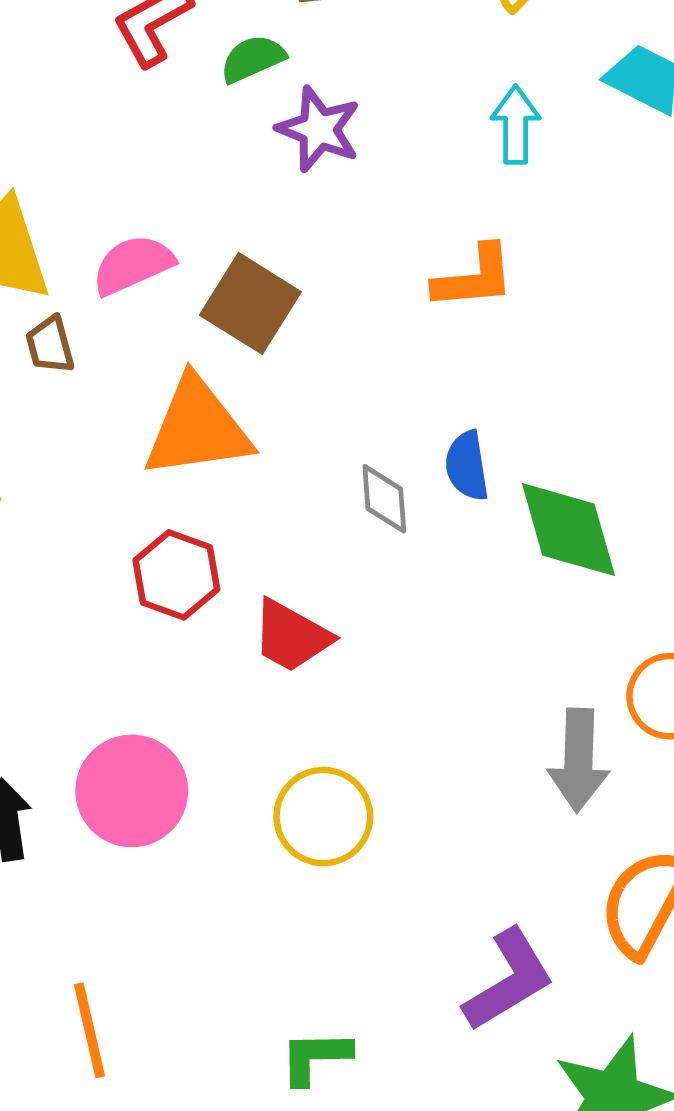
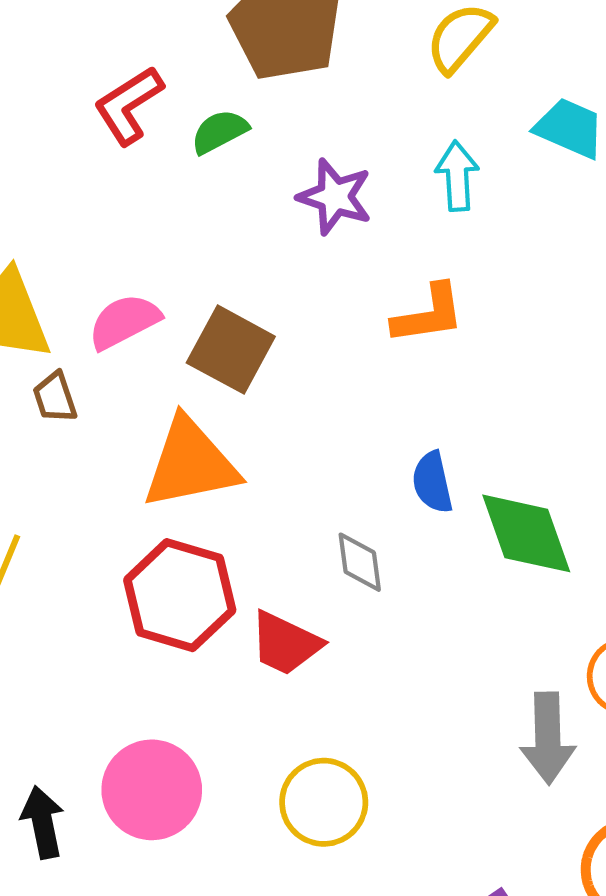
purple star: (319, 129) -> (335, 197), moved
gray diamond: (384, 499) -> (360, 562), moved
red hexagon: (176, 575) -> (180, 595), size x1.4

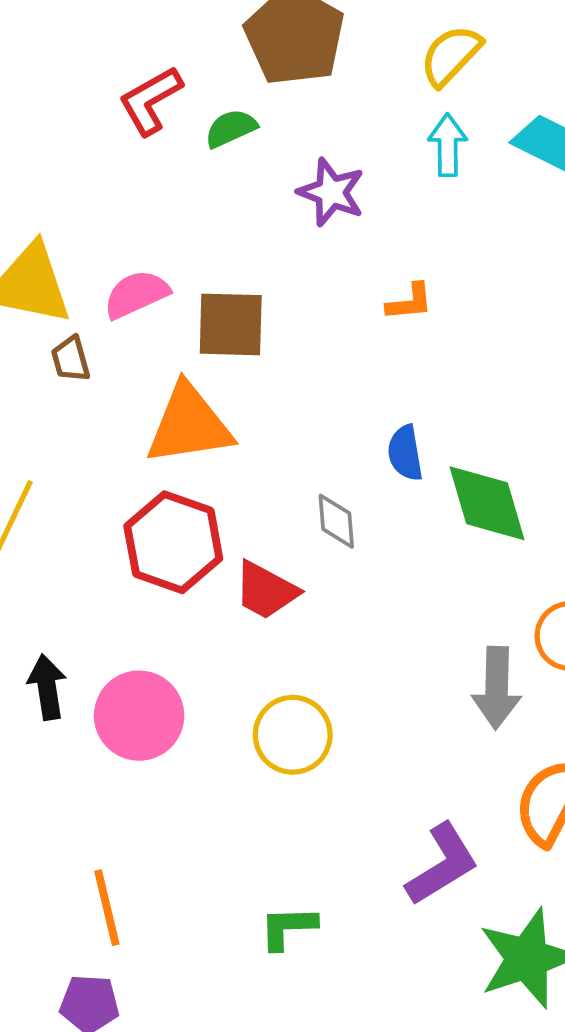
cyan arrow: (457, 176) -> (448, 145), moved
orange L-shape: (428, 314) -> (410, 302), size x0.7
brown square: (231, 350) -> (231, 324), turned -30
black arrow: (43, 822) -> (47, 687), moved

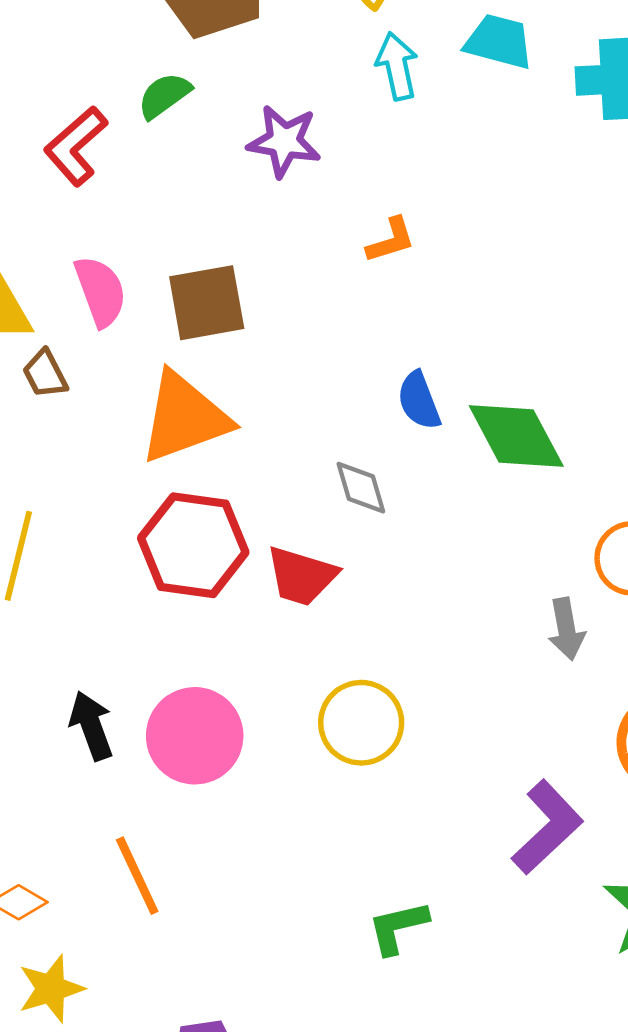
red L-shape: (150, 101) -> (76, 146), moved
pink semicircle: (136, 294) -> (100, 291), turned 106
gray arrow: (497, 688) -> (566, 629), size x0.7
orange line: (107, 908) -> (137, 876), moved

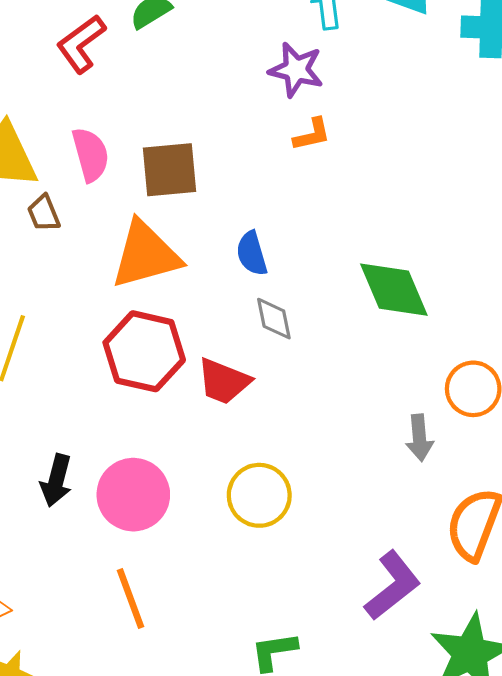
purple star: (284, 141) -> (296, 70), moved
blue semicircle: (419, 401) -> (252, 253), moved
black arrow: (91, 726) -> (56, 480), turned -150
orange line: (137, 876) -> (130, 598), moved

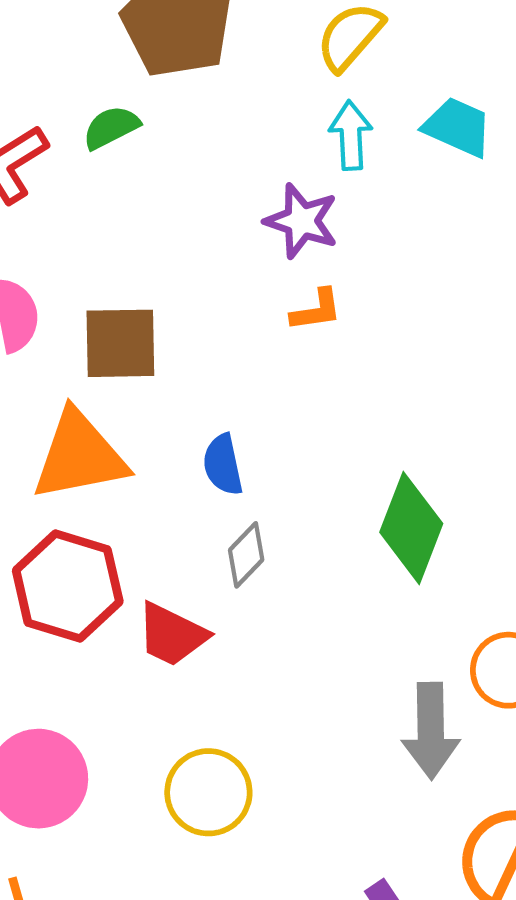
green diamond: (394, 290) -> (411, 528), turned 40
gray diamond: (274, 319) -> (246, 555), turned 51
gray arrow: (419, 438) -> (431, 731), size x1.5

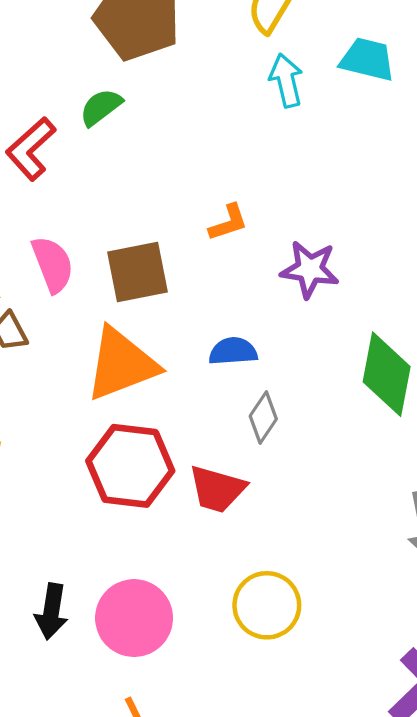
purple star: (301, 221) -> (310, 269), moved
orange L-shape: (316, 310) -> (228, 223), moved
blue semicircle: (223, 465) -> (233, 351), turned 108

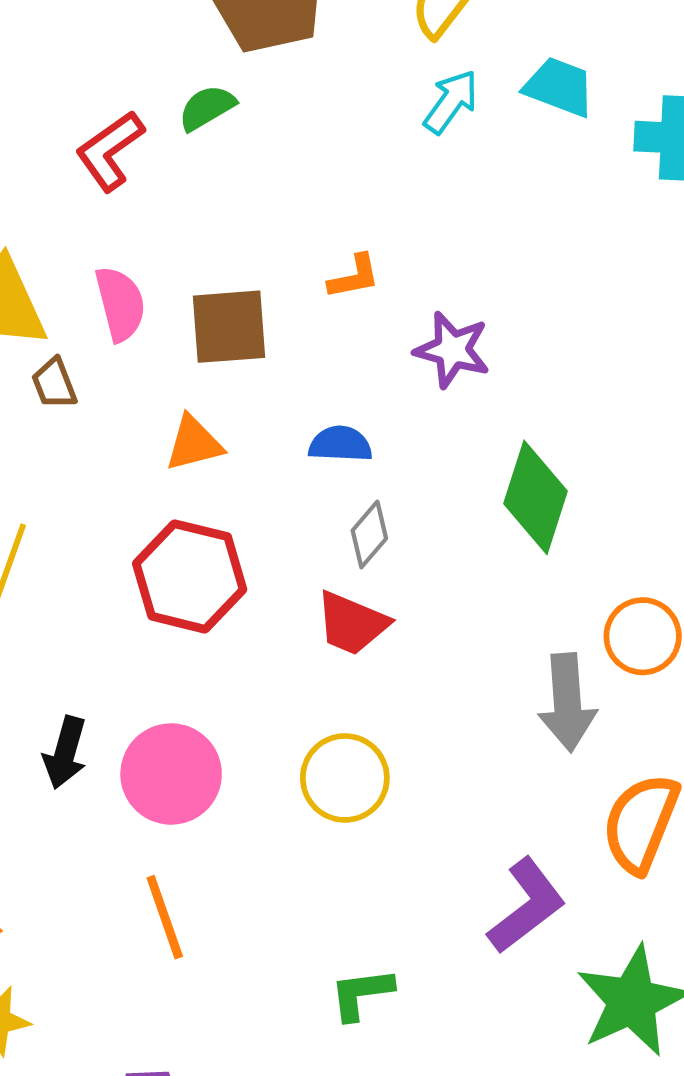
cyan arrow: (286, 80) -> (451, 102), turned 42
orange triangle: (121, 364) -> (194, 443), size x0.6
red trapezoid: (217, 489) -> (352, 623), moved

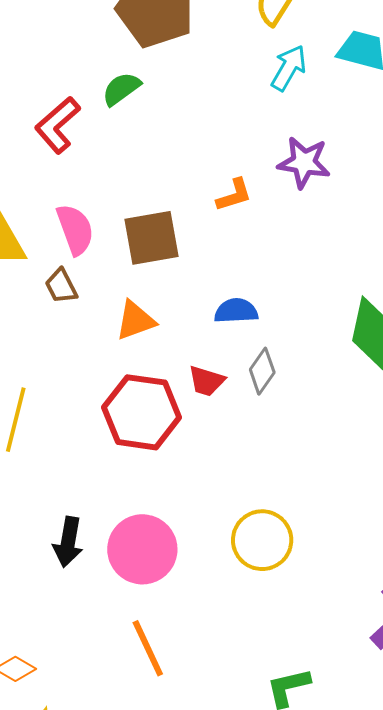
purple star: (452, 350) -> (304, 162), moved
brown trapezoid: (54, 384) -> (61, 286), moved
red trapezoid: (352, 623) -> (207, 381), moved, size x0.7

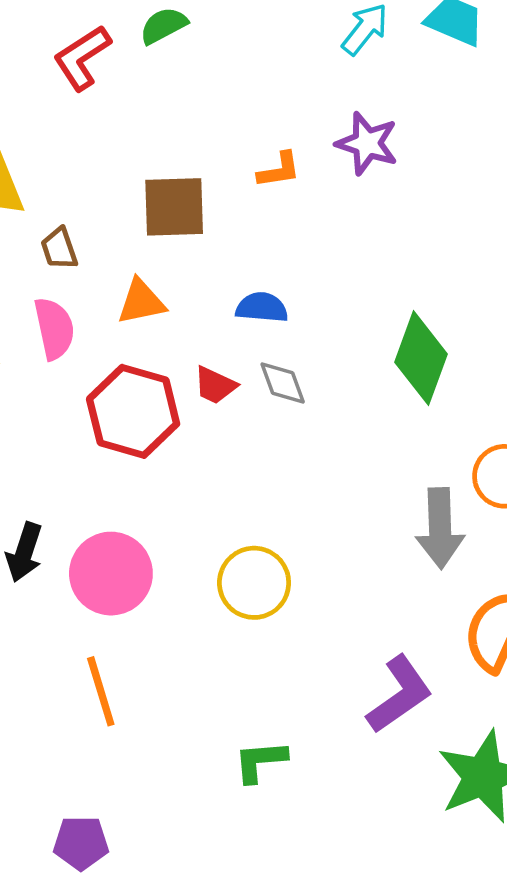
pink semicircle: (75, 230) -> (54, 329), moved
gray diamond: (262, 371) -> (283, 383), turned -63

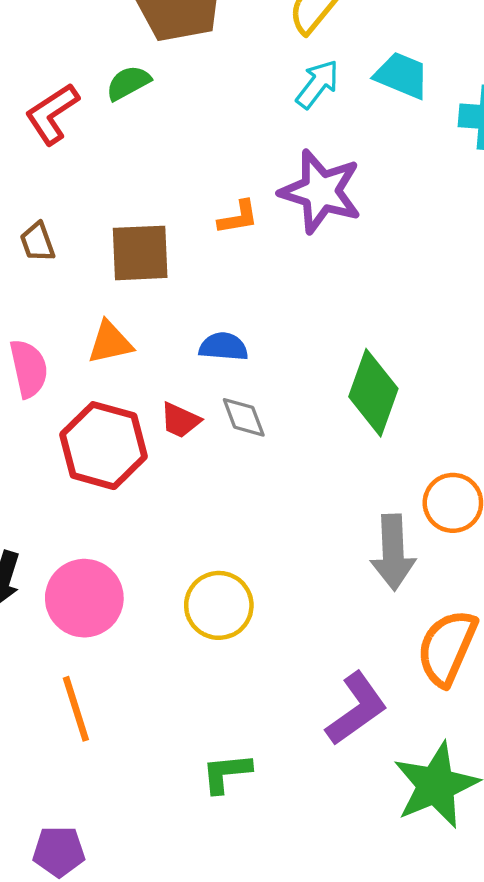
purple star: (367, 143) -> (321, 191), size x1.4
brown trapezoid: (59, 249) -> (37, 242), moved

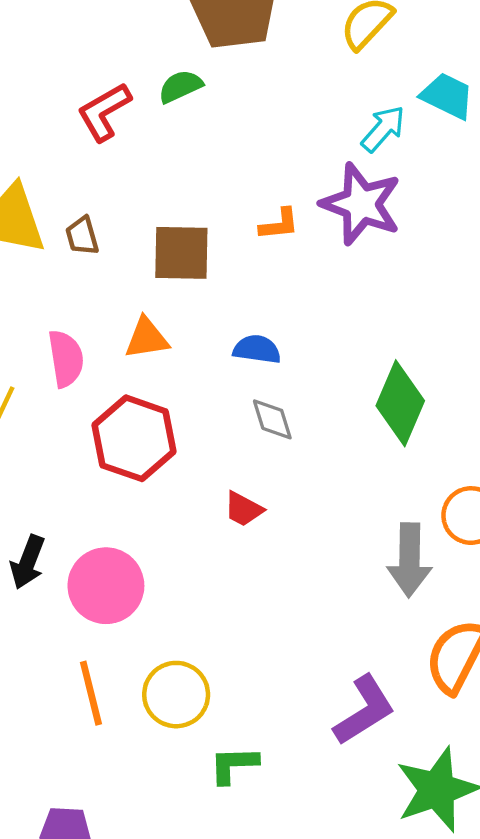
cyan arrow: (317, 84) -> (383, 129), moved
red trapezoid: (180, 420) -> (244, 509), moved
yellow circle: (219, 605) -> (176, 695), moved

